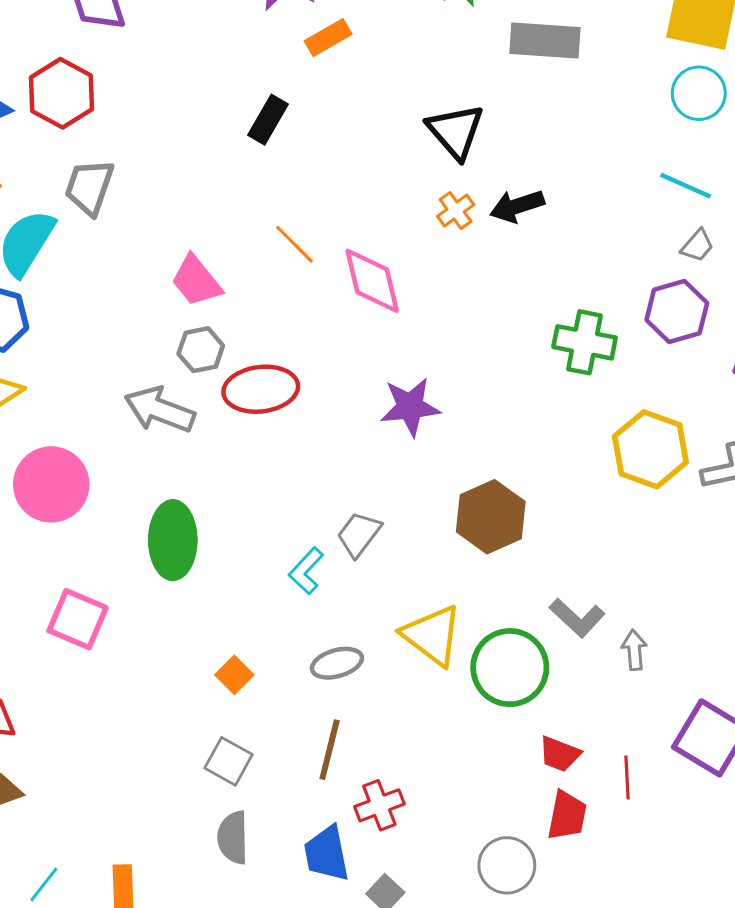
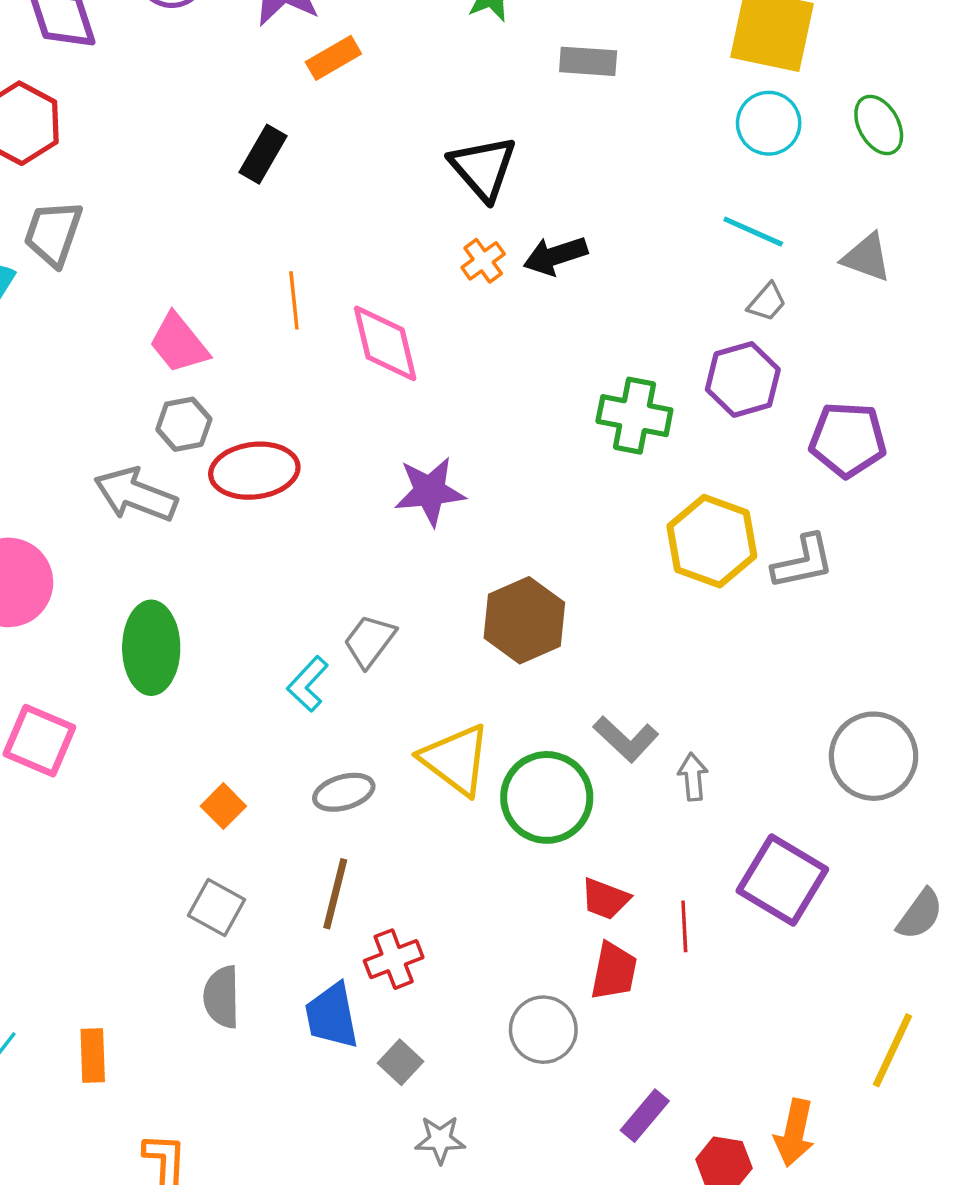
gray rectangle: (545, 41) -> (588, 61), size x0.7
orange line: (294, 244) -> (294, 300), turned 39

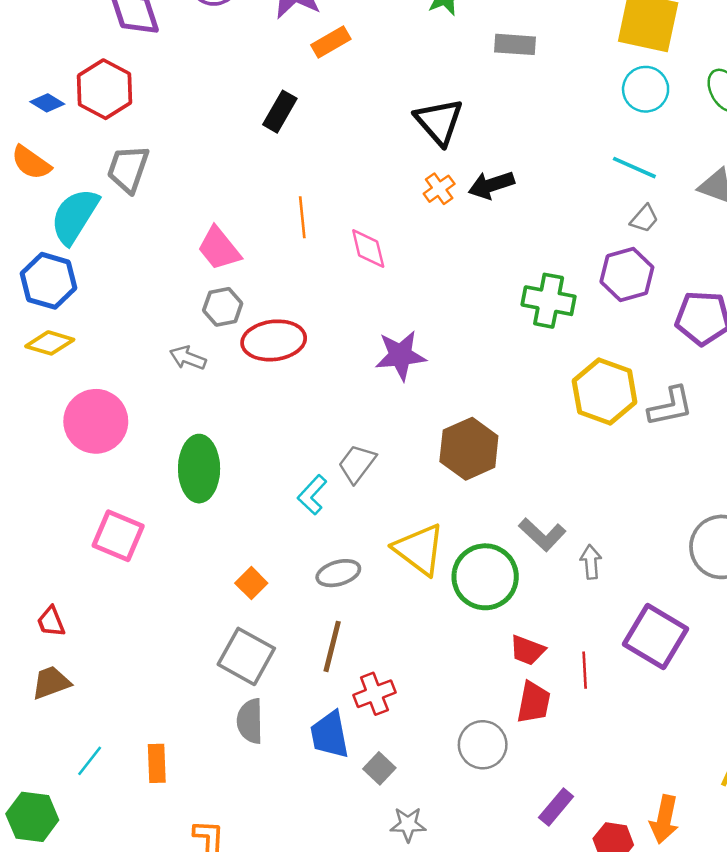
pink diamond: (385, 343) -> (368, 248), size x0.7
gray arrow: (136, 495) -> (188, 358), size x0.6
gray square: (217, 907) -> (246, 656), size x1.4

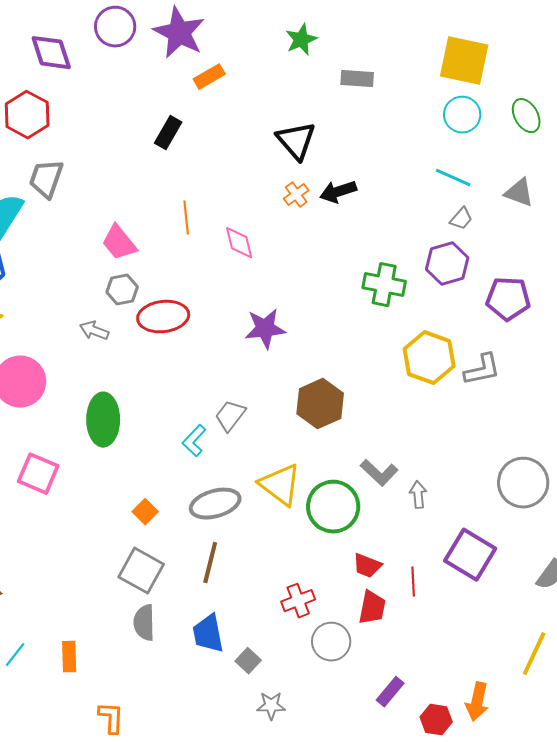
gray ellipse: (338, 573) -> (215, 504), size x1.4
red cross: (374, 694) -> (298, 601), moved

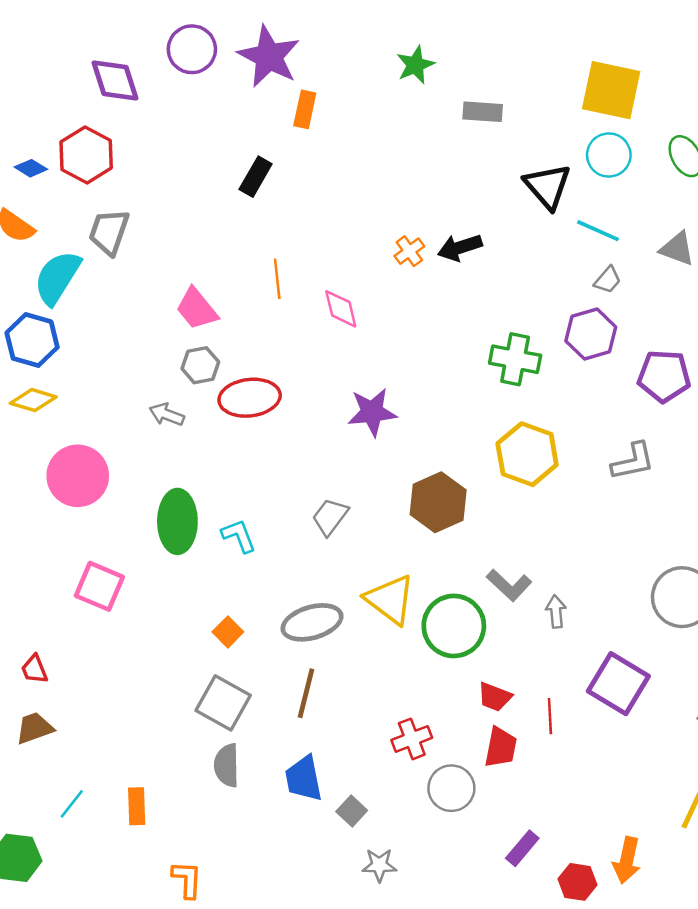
orange rectangle: (209, 77) -> (305, 109), turned -48
black triangle: (296, 141) -> (548, 186), moved
yellow hexagon: (429, 358) -> (527, 454), moved
cyan L-shape: (194, 441) -> (239, 536), moved, turned 116

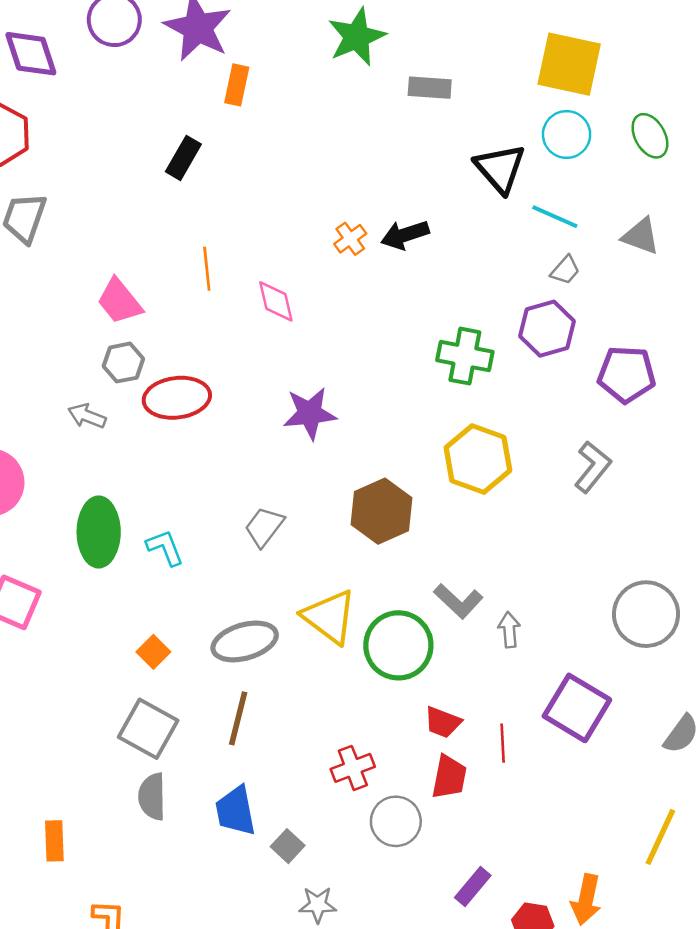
green star: (415, 65) -> (357, 37), size x1.4
gray L-shape: (633, 461) -> (593, 467), turned -39

